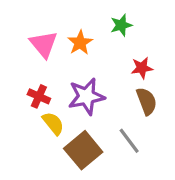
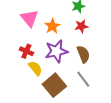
orange star: (80, 43) -> (52, 26), moved
red star: (142, 68) -> (81, 26), moved
brown semicircle: (147, 101) -> (83, 54), moved

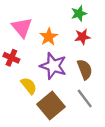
red cross: (26, 51) -> (11, 58), moved
purple star: (56, 51) -> (53, 66), turned 30

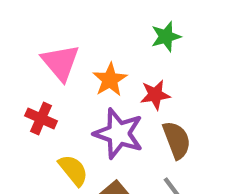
red star: (82, 37) -> (155, 95), moved

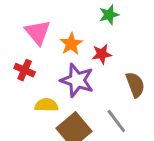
brown semicircle: (177, 140) -> (135, 85), moved
yellow semicircle: (73, 170) -> (46, 105), turned -50

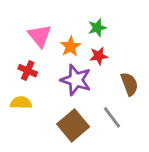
green star: (109, 15) -> (97, 28), moved
yellow semicircle: (46, 105) -> (21, 103), moved

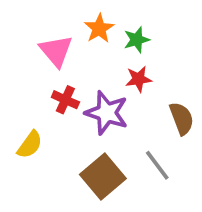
orange star: (70, 46) -> (99, 28), moved
red cross: (28, 71) -> (65, 100), moved
yellow semicircle: (21, 103) -> (30, 145), turned 125

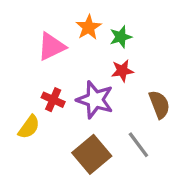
pink triangle: (56, 51) -> (52, 47), turned 44
red cross: (65, 100) -> (53, 100), moved

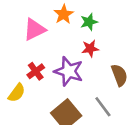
red cross: (53, 100) -> (36, 71), turned 30

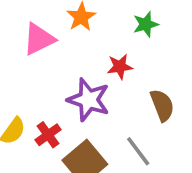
green star: (89, 22) -> (146, 24), moved
red cross: (36, 71) -> (48, 135), moved

